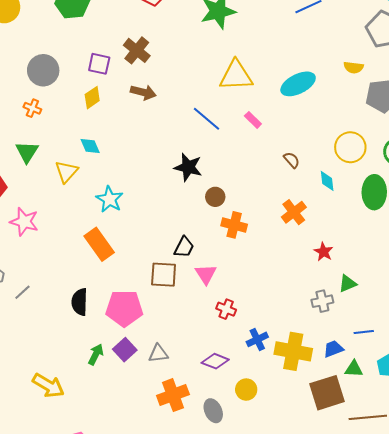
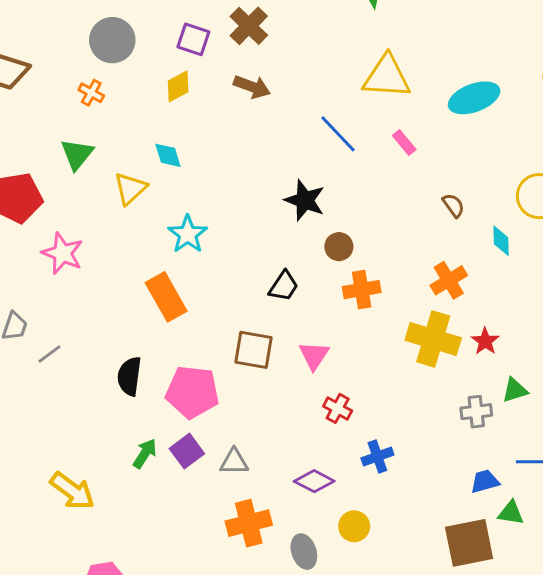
orange cross: (234, 225) -> (362, 290), turned -30
black trapezoid: (184, 247) -> (284, 286), moved
yellow cross: (293, 351) -> (433, 339), moved

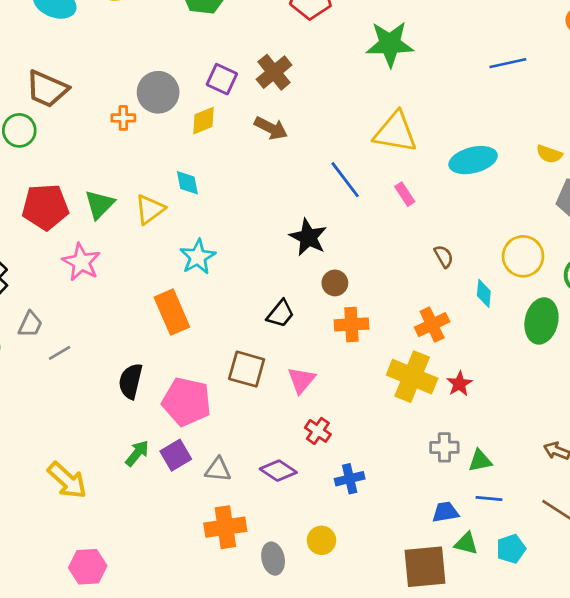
gray circle: (112, 40) -> (158, 92), moved
orange cross: (91, 93) -> (123, 118), turned -35
green triangle: (77, 154) -> (99, 204), moved
green triangle: (515, 390) -> (480, 461), moved
purple diamond: (314, 481) -> (278, 471), moved

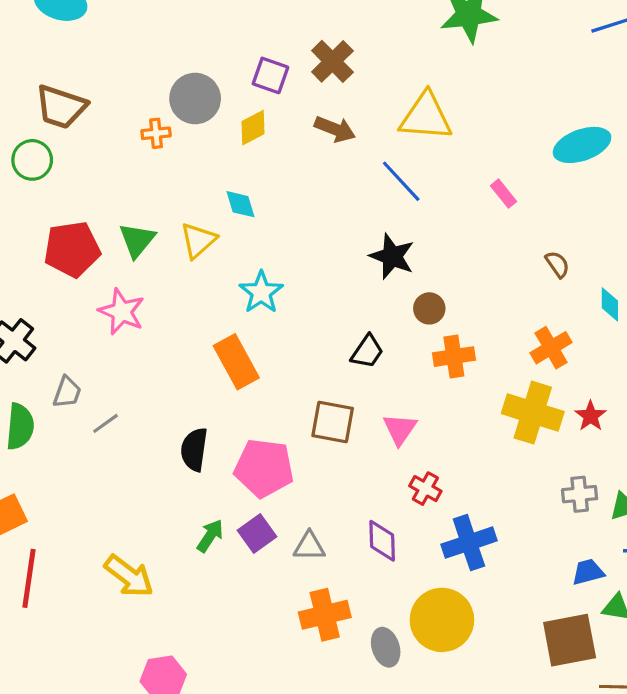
yellow triangle: (395, 132) -> (426, 117), moved
blue line: (345, 180) -> (401, 181), moved
purple diamond: (278, 471) -> (382, 541), turned 60
blue cross: (350, 479) -> (469, 543), size x1.5
yellow circle: (321, 540) -> (442, 620), size x1.8

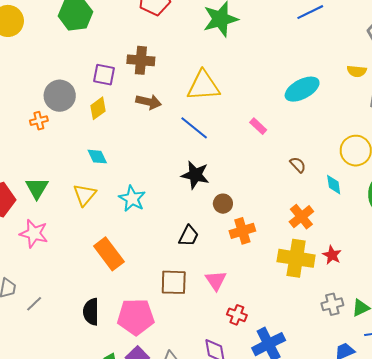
brown cross: (332, 61) -> (141, 60), turned -32
yellow triangle: (198, 240) -> (85, 195), moved
cyan star: (261, 292) -> (132, 199), moved

